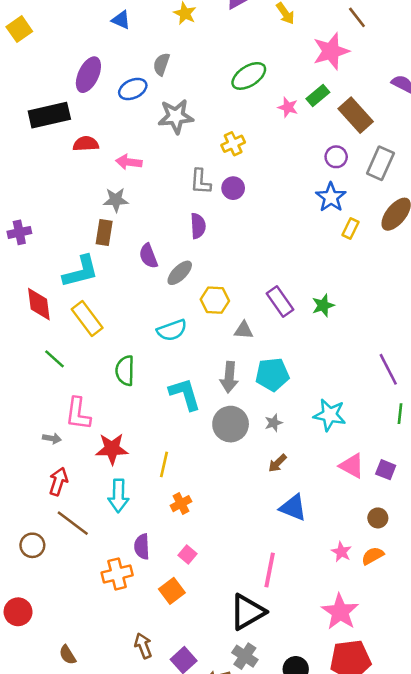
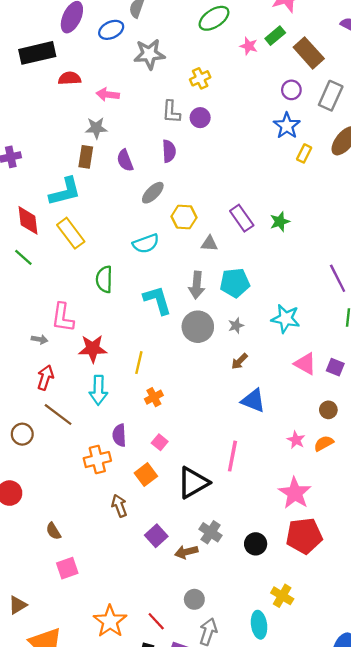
purple semicircle: (148, 256) -> (125, 160), moved
green line: (55, 359) -> (23, 257), moved
black triangle: (247, 612) -> (193, 483), moved
brown arrow: (143, 646) -> (119, 506), moved

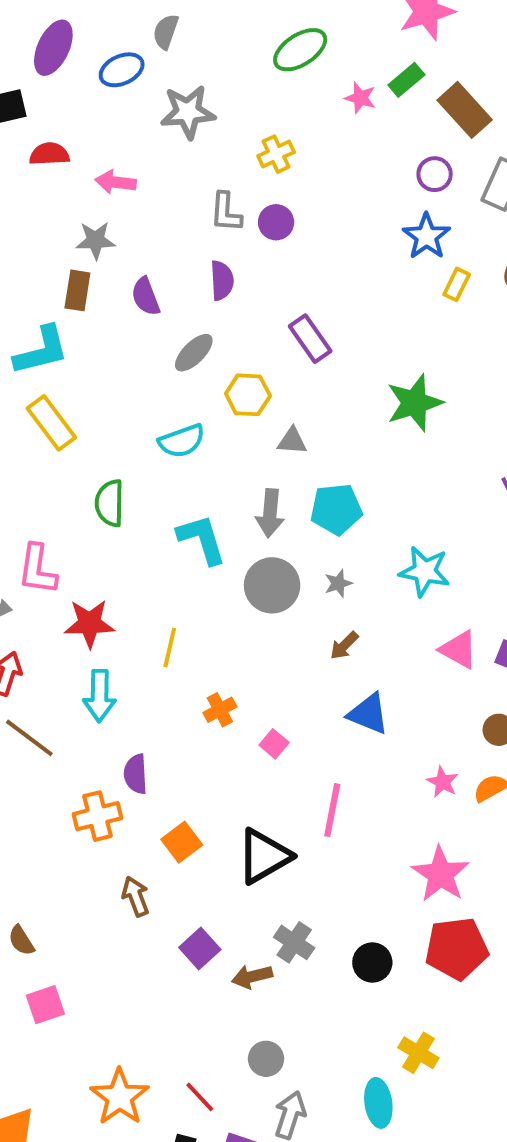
purple rectangle: (242, 218) -> (310, 339), moved
green star: (280, 222) -> (414, 403), size x1.6
orange cross: (154, 397) -> (220, 710), moved
pink square: (160, 442) -> (274, 744), moved

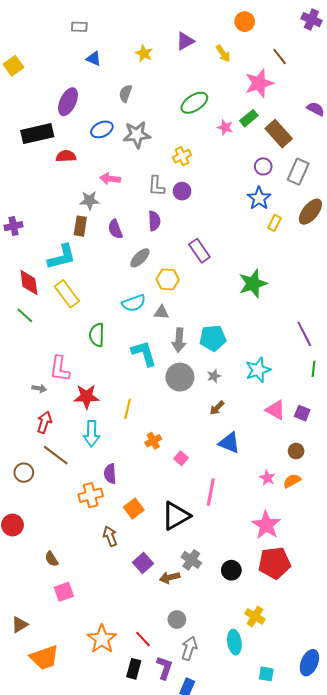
blue ellipse: (122, 70) -> (102, 129), moved
pink arrow: (116, 182) -> (110, 179), moved
gray triangle: (292, 441) -> (161, 312), moved
cyan star: (424, 571) -> (258, 370), turned -30

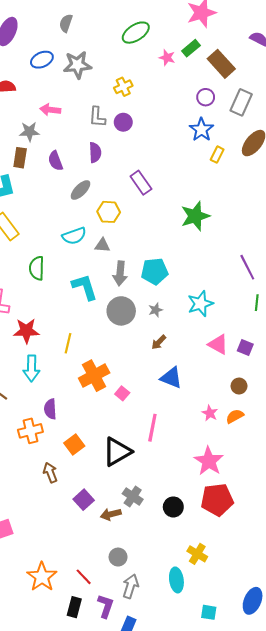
orange cross: (153, 441) -> (94, 376), size x1.8

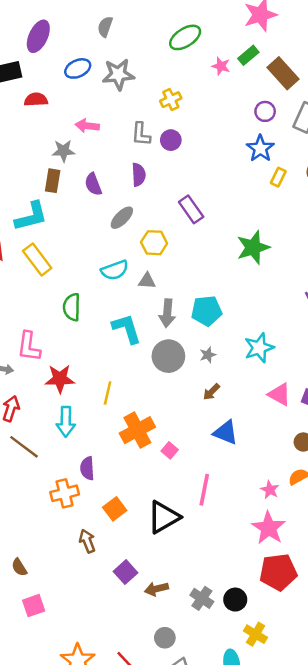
pink star: (210, 413) -> (270, 490), moved
gray cross: (133, 497) -> (202, 598), moved
black circle: (173, 507) -> (235, 600), moved

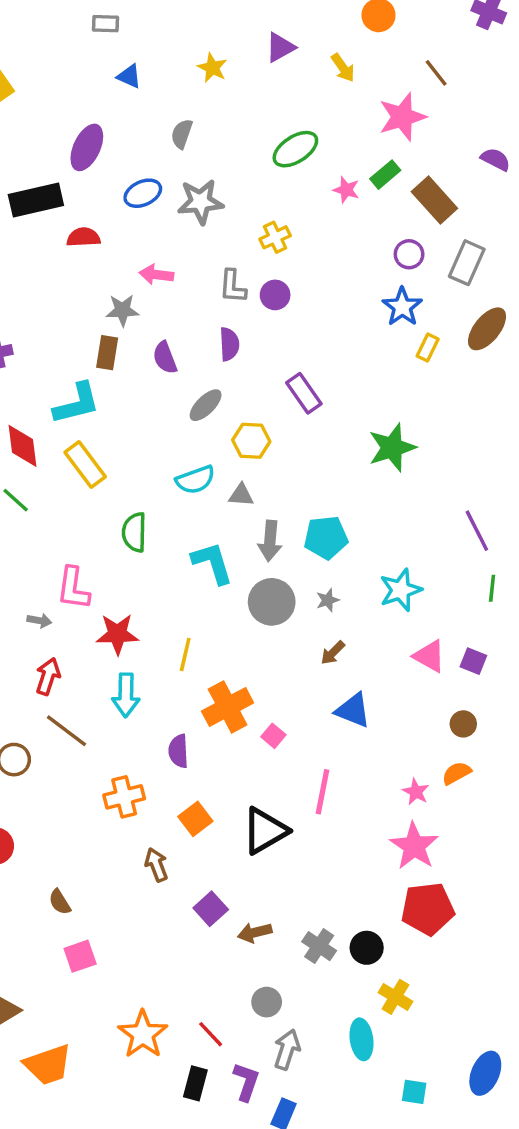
purple semicircle: (87, 468) -> (178, 751), moved

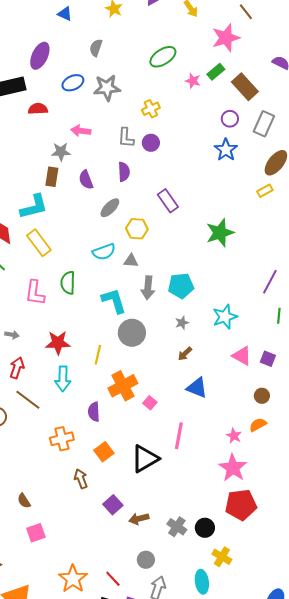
yellow rectangle: (428, 348) -> (265, 191), moved, turned 35
purple line: (477, 531) -> (270, 282), turned 55
pink L-shape: (73, 588) -> (35, 293), moved
gray circle: (272, 602) -> (132, 333), moved

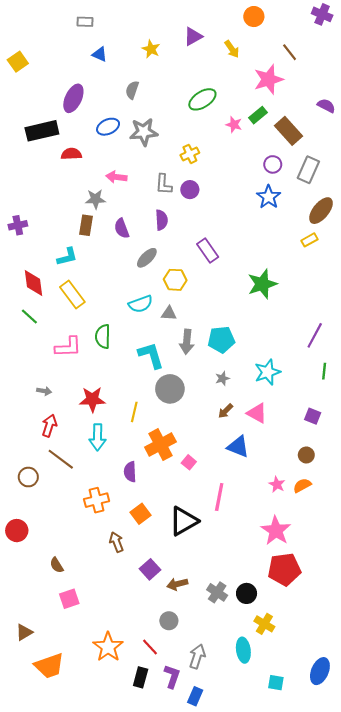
cyan L-shape: (34, 207) -> (67, 257), size x0.7
pink L-shape: (35, 293) -> (68, 347), turned -100
pink triangle: (242, 356) -> (257, 413), moved
pink star: (234, 436) -> (277, 484), moved
gray circle: (146, 560) -> (169, 621), moved

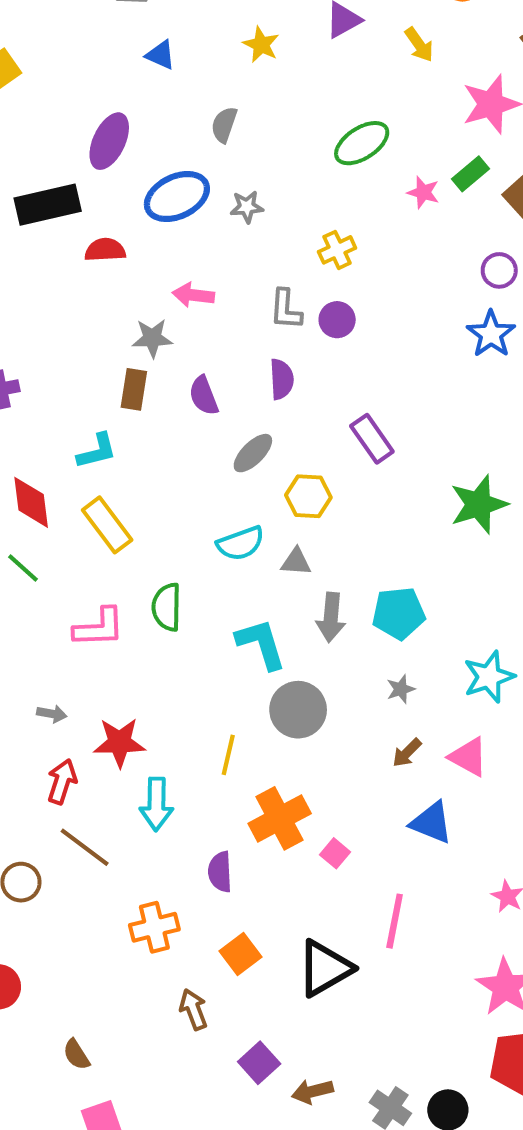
blue ellipse: (108, 127) -> (177, 197), size x1.4
gray star: (144, 132) -> (247, 207), size x0.6
red star: (92, 399) -> (119, 743), moved

